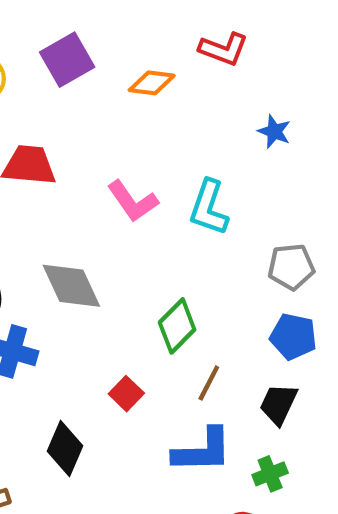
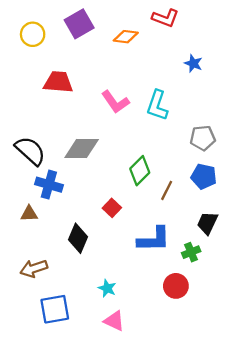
gray diamond: (71, 286) -> (82, 148), turned -64
brown line: (209, 383) -> (167, 190), moved
black trapezoid: (278, 404) -> (207, 223), moved

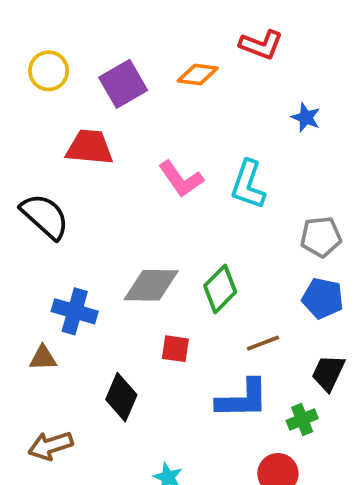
purple square: (79, 24) -> (123, 84), moved
gray diamond: (82, 148) -> (151, 285), moved
black semicircle: (30, 151) -> (45, 216), moved
brown line: (167, 190) -> (263, 343), moved, turned 42
red square: (112, 208) -> (175, 349), turned -36

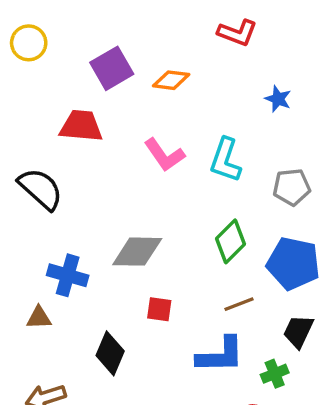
yellow circle: (49, 71) -> (29, 43), moved
orange diamond: (198, 75) -> (171, 80), moved
gray pentagon: (321, 237) -> (292, 187), moved
green diamond: (220, 289) -> (231, 241), moved
blue pentagon: (323, 298) -> (293, 263), size x1.4

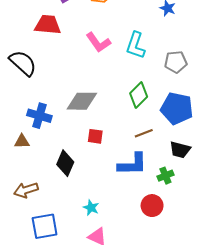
black trapezoid: (298, 331) -> (180, 150), turned -100

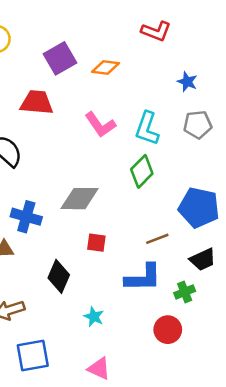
gray pentagon: (176, 62) -> (198, 125), moved
green diamond: (139, 95) -> (142, 171), moved
black trapezoid: (180, 150) -> (203, 260), turned -40
cyan star: (91, 208) -> (94, 317), moved

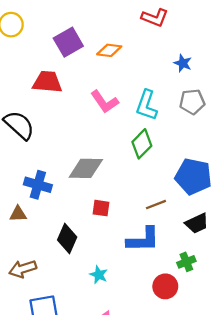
green cross: (185, 292) -> (186, 262), moved

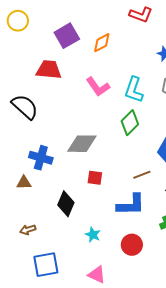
orange diamond: (109, 50) -> (102, 43), turned -35
brown arrow: (23, 269) -> (28, 230), size x0.7
red circle: (165, 286) -> (132, 245), moved

